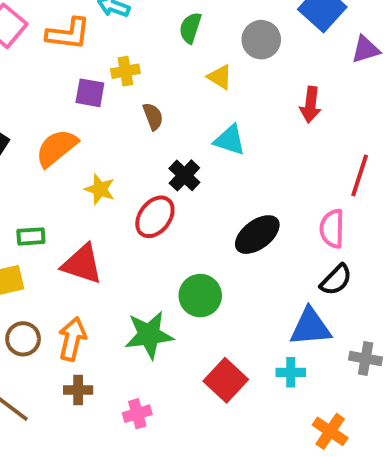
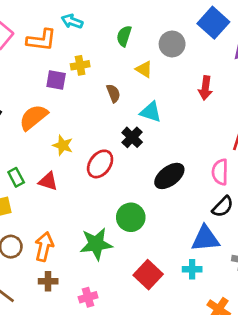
brown semicircle: (153, 116) -> (113, 93), moved
black cross: (184, 175) -> (132, 137), moved
green rectangle: (31, 236) -> (16, 177), turned 66
red triangle: (82, 264) -> (48, 181), moved, size x0.7

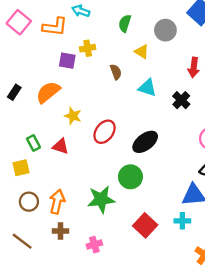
black cross: (132, 137) -> (181, 100), moved
black ellipse: (169, 176) -> (145, 142), moved

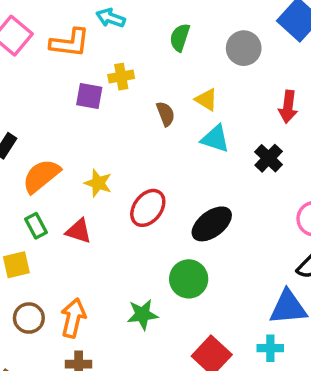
yellow triangle: (142, 52) -> (206, 100), moved
orange semicircle: (48, 92) -> (41, 176), moved
green star: (101, 199) -> (142, 314), size x0.7

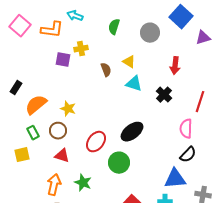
red ellipse: (148, 208) -> (96, 142), moved
red triangle: (79, 231) -> (62, 156), moved
green star: (142, 314) -> (83, 183), moved, turned 30
brown circle: (29, 318) -> (58, 131), moved

